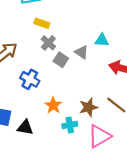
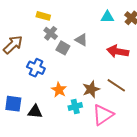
cyan triangle: (102, 40) -> (107, 17), moved

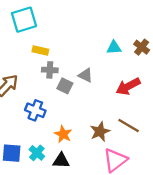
gray cross: (51, 33) -> (50, 70), turned -32
red arrow: (118, 51) -> (128, 86), turned -35
cyan cross: (75, 107) -> (37, 153), moved, turned -32
black triangle: (35, 112) -> (61, 161), moved

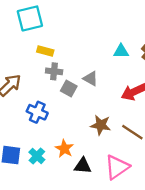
brown star: (100, 132) -> (101, 125), moved, turned 30
orange star: (63, 134) -> (64, 149), moved
black triangle: (61, 161) -> (83, 166), moved

